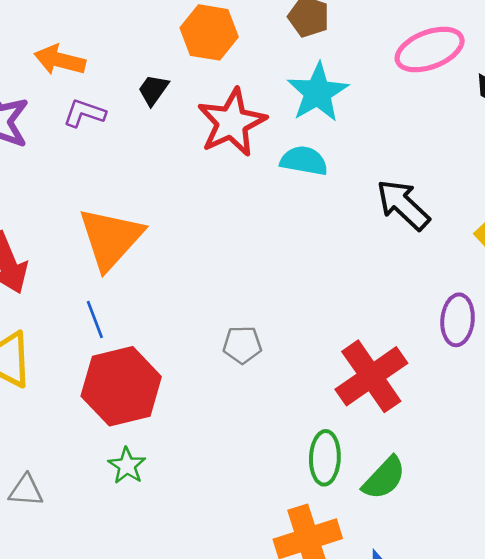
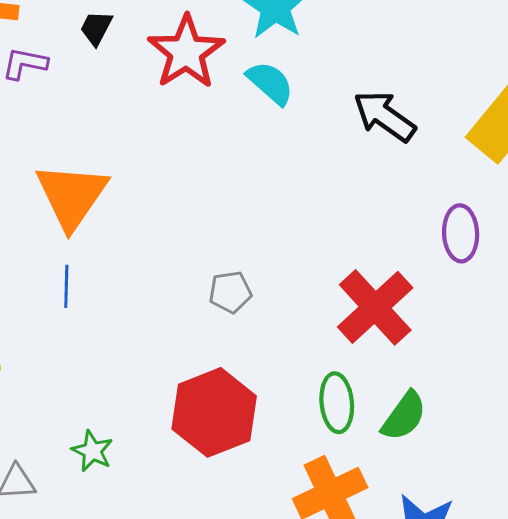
cyan semicircle: (304, 161) -> (270, 83), turned 39
blue line: (95, 320) -> (66, 286), turned 30
red hexagon: (121, 386) -> (214, 412), moved
green star: (127, 466) -> (92, 451), moved

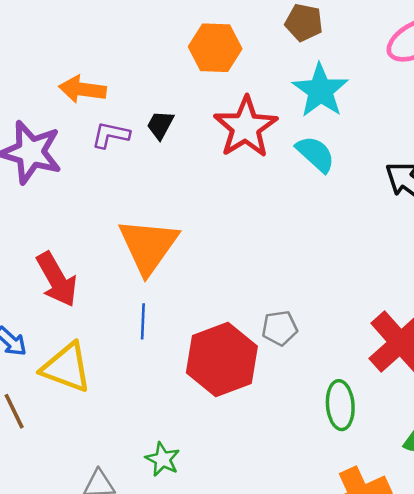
black trapezoid: (96, 28) -> (160, 125), moved
green ellipse: (337, 403) -> (340, 405), moved
red hexagon: (214, 412) -> (222, 359), moved

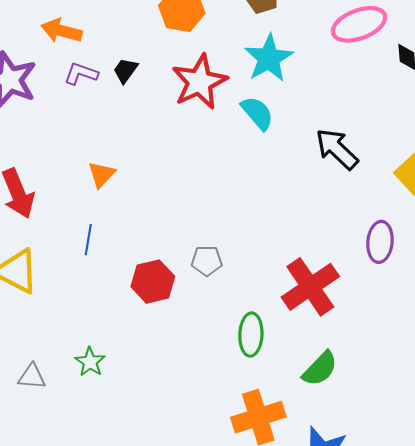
orange triangle: (148, 246) -> (101, 174), size x0.5
red hexagon: (222, 359) -> (153, 282), size x0.7

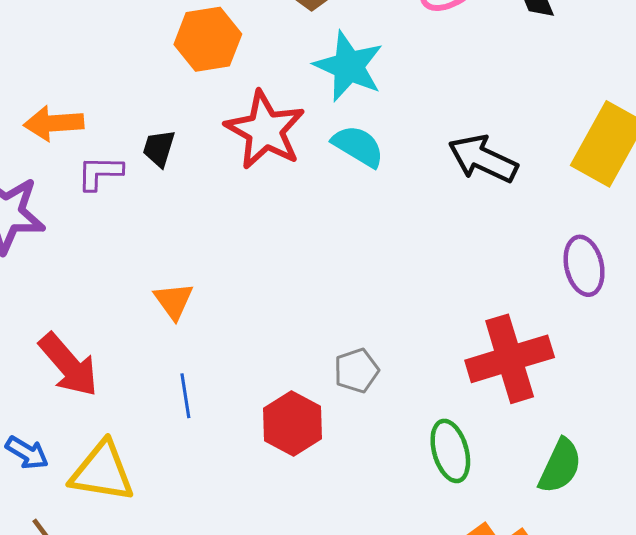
red cross: (310, 287) -> (510, 359), turned 36

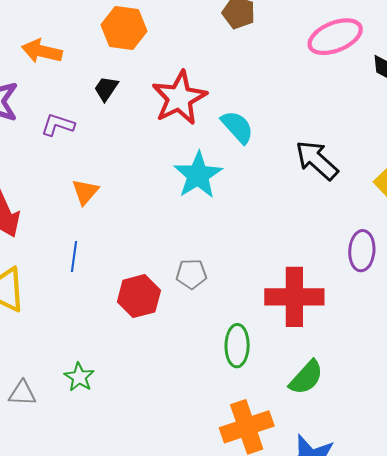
orange hexagon: (208, 39) -> (124, 28), moved
cyan star: (349, 66) -> (198, 175), moved
purple L-shape: (100, 173) -> (58, 125), moved

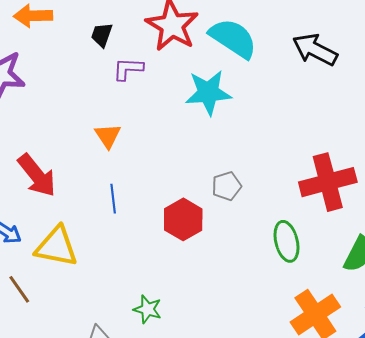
purple L-shape: (58, 125) -> (128, 69), moved
cyan semicircle: (237, 127) -> (233, 38), size x1.4
cyan star: (198, 175) -> (208, 93), turned -30

